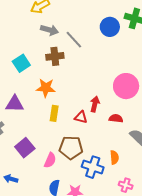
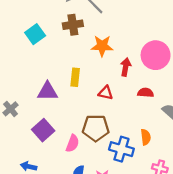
orange star: (46, 88) -> (102, 46), moved
purple triangle: (15, 104) -> (47, 92), moved
red arrow: (95, 104) -> (126, 67), moved
yellow rectangle: (54, 113) -> (75, 77), moved

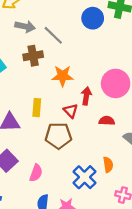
red triangle: (106, 93) -> (71, 111), moved, turned 35
brown pentagon: (96, 128) -> (58, 136), moved
blue cross: (121, 149) -> (84, 177), turned 30

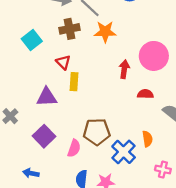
orange star: (63, 76) -> (105, 32), moved
red triangle: (71, 111) -> (63, 62), moved
brown pentagon: (58, 136) -> (97, 132), moved

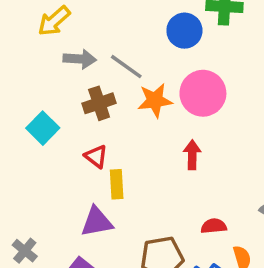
pink circle: (154, 56) -> (203, 93), moved
red semicircle: (145, 94) -> (214, 226), moved
purple triangle: (47, 97) -> (97, 222), moved

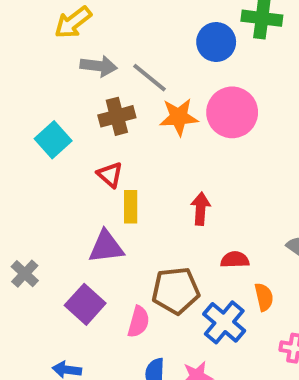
red arrow: (192, 155) -> (201, 209), moved

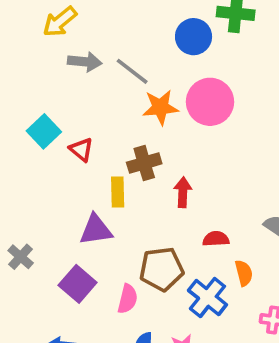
brown cross: (117, 116) -> (144, 163), moved
red triangle: (110, 175) -> (81, 150), moved

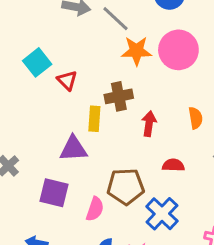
orange semicircle: (244, 273) -> (196, 118), moved
purple square: (78, 284) -> (54, 193), turned -32

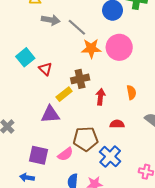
yellow rectangle: (94, 119) -> (64, 94), turned 49
purple square: (54, 193) -> (39, 155), moved
pink semicircle: (95, 209) -> (65, 154), turned 35

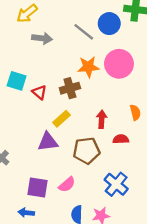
gray line: (77, 27) -> (84, 32), moved
cyan square: (25, 57) -> (17, 81), turned -30
brown cross: (80, 79) -> (70, 88), moved
red semicircle: (117, 124) -> (121, 139), moved
brown pentagon: (86, 139) -> (86, 151), moved

